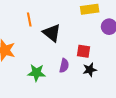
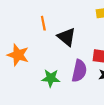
purple semicircle: (64, 66) -> (79, 71), size x1.5

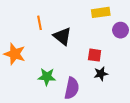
purple semicircle: (79, 71) -> (72, 88), moved

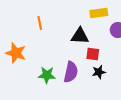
black triangle: (62, 36) -> (80, 36), moved, turned -36
purple semicircle: (72, 88) -> (71, 72), moved

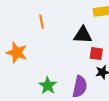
purple semicircle: (71, 72) -> (80, 87), moved
green star: (47, 75) -> (48, 86), moved, turned 30

